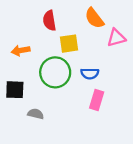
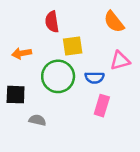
orange semicircle: (94, 18) -> (114, 22), moved
pink triangle: (116, 38) -> (120, 61), moved

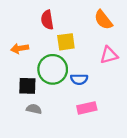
blue semicircle: (94, 78) -> (79, 79), moved
black square: (16, 95) -> (27, 86), moved
pink rectangle: (102, 106) -> (87, 108), moved, turned 60

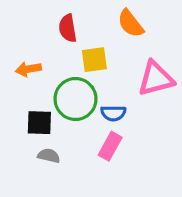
orange semicircle: (103, 20) -> (131, 23), moved
pink triangle: (109, 55) -> (156, 79), size x1.4
pink rectangle: (87, 108) -> (110, 146), moved, turned -48

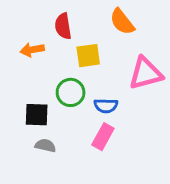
orange arrow: (28, 69) -> (32, 50), moved
green circle: (76, 99) -> (71, 92), size x0.7

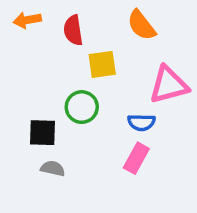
orange arrow: (32, 50) -> (27, 20), moved
blue semicircle: (106, 106) -> (141, 122), moved
pink rectangle: (103, 137) -> (136, 158), moved

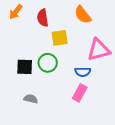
orange arrow: (27, 20) -> (16, 12), turned -42
black square: (43, 133) -> (25, 67), moved

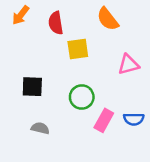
pink triangle: (99, 50) -> (128, 65), size x0.7
green circle: (48, 63) -> (82, 97), moved
blue semicircle: (83, 72) -> (134, 119), moved

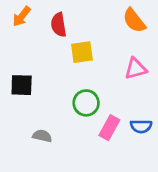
orange semicircle: (108, 19) -> (134, 21), moved
black square: (32, 87) -> (22, 85), moved

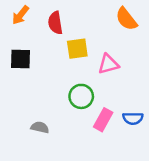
pink triangle: (136, 69) -> (108, 64), moved
black square: (22, 85) -> (20, 59), moved

